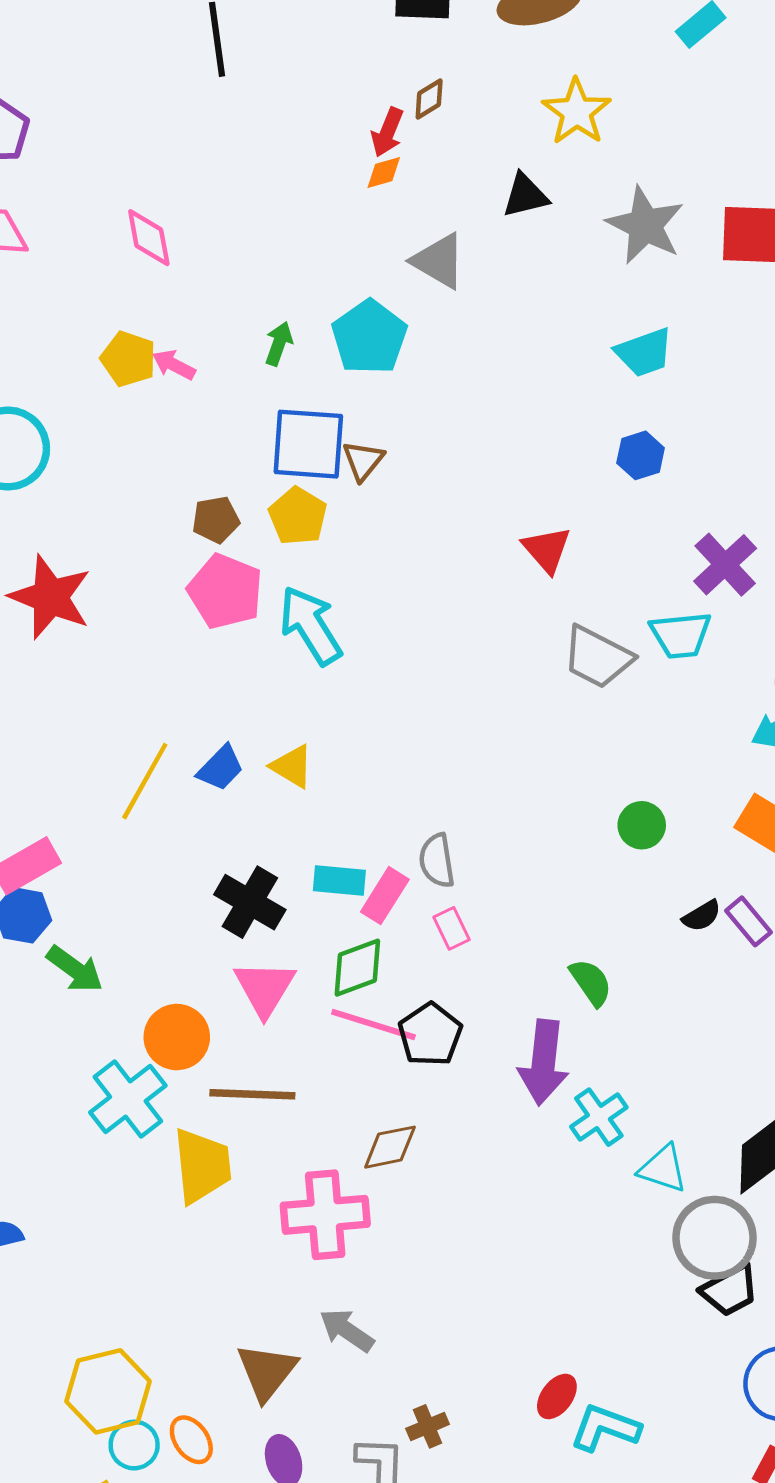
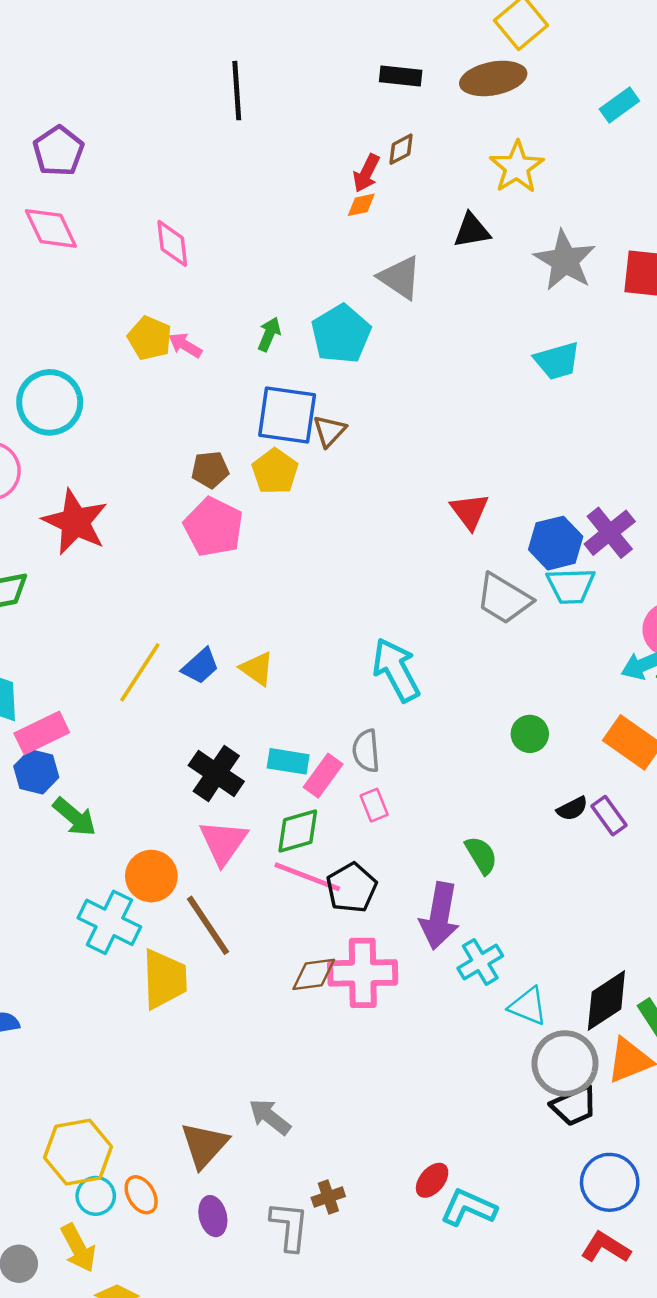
blue hexagon: (641, 455) -> (556, 543), moved, size x1.4
cyan arrow: (311, 626) -> (396, 670), moved
brown line: (252, 1094) -> (208, 925), turned 50
cyan cross: (128, 1099) -> (109, 922), turned -30
pink cross: (325, 1215) -> (363, 973), moved

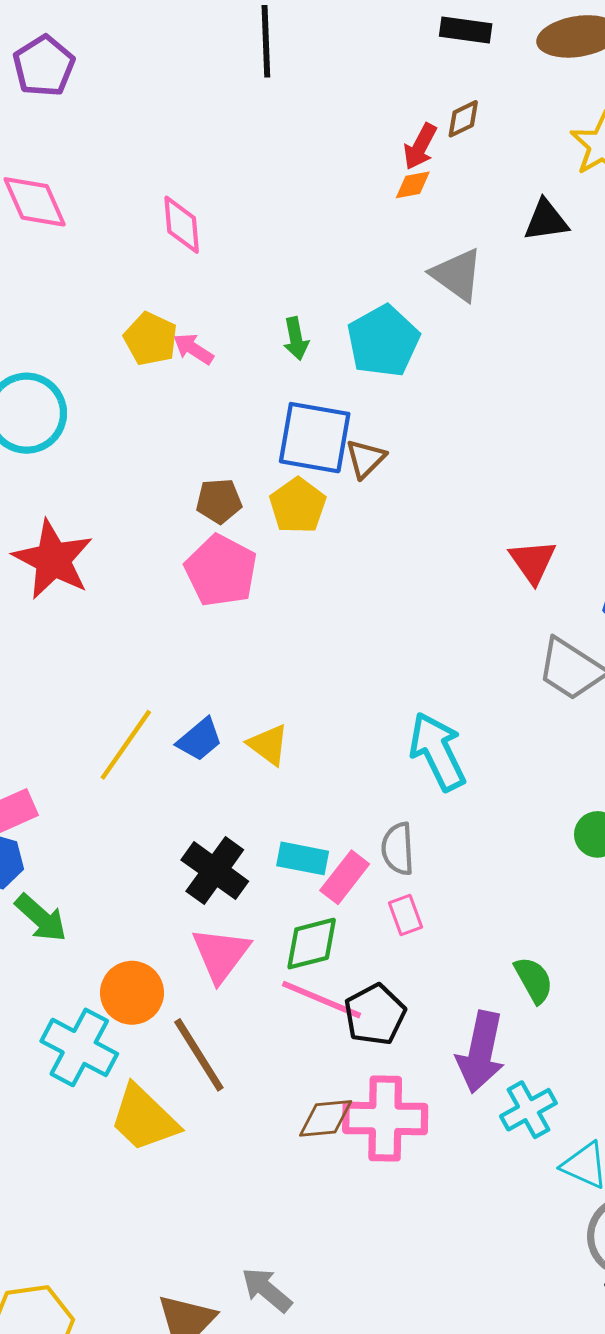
purple pentagon: (58, 151) -> (44, 66), moved
green arrow: (269, 334) -> (296, 339), turned 144
yellow trapezoid: (164, 979) -> (144, 1118), turned 134

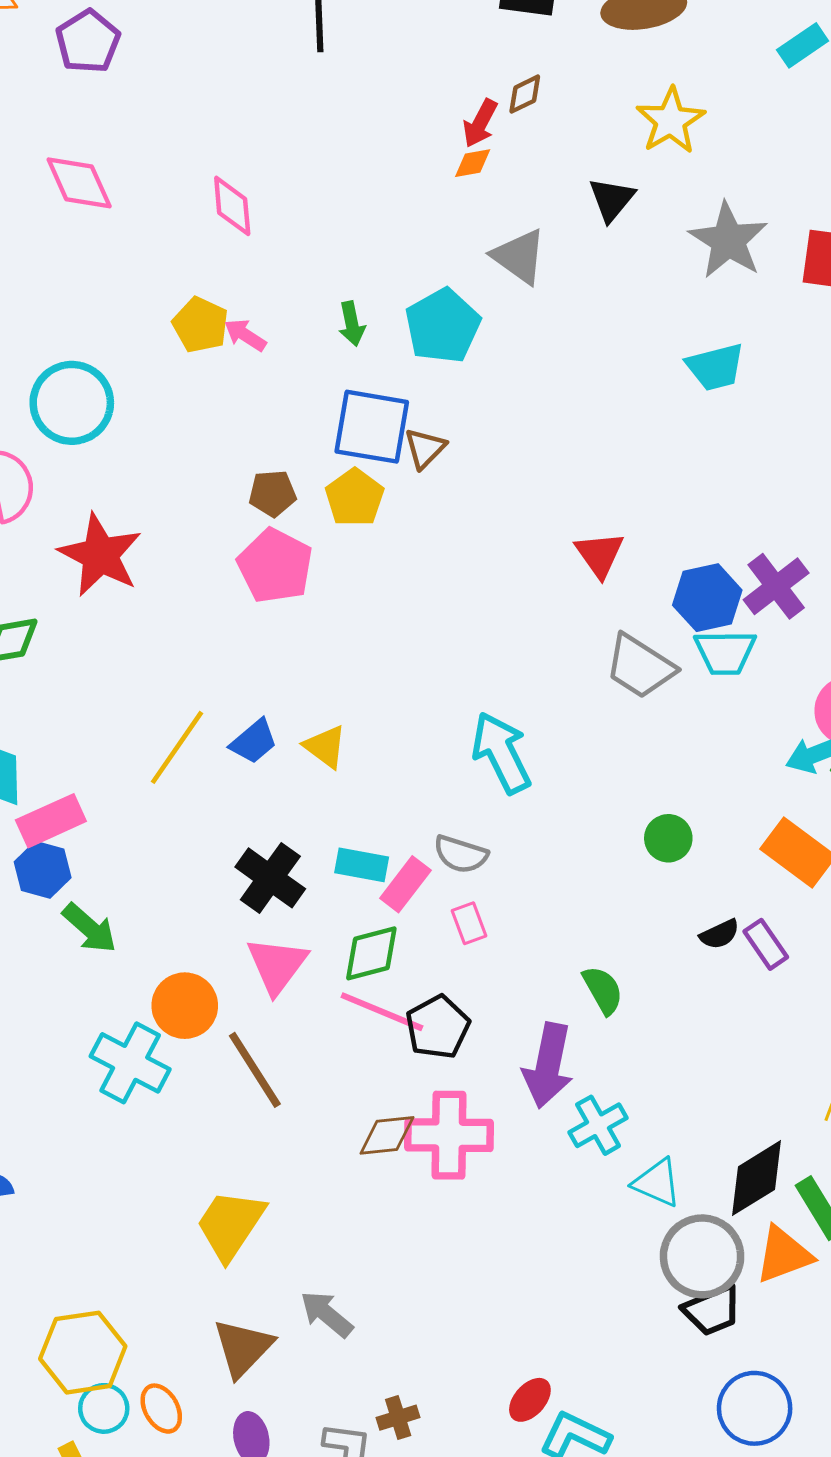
black triangle: (546, 220) -> (612, 199), turned -42
gray semicircle: (398, 849) -> (461, 854), turned -69
yellow trapezoid: (144, 1118) -> (230, 1225), moved, turned 80

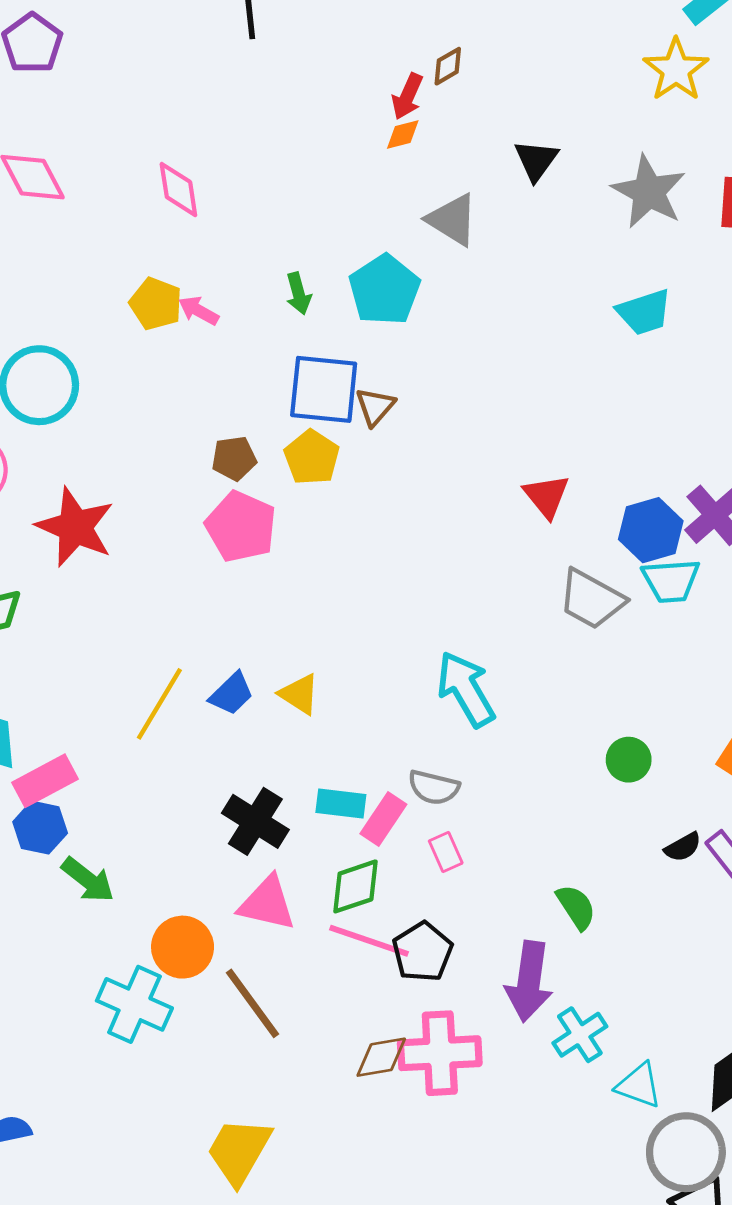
yellow star: (671, 121) -> (676, 70), moved
pink triangle: (277, 965) -> (267, 903), turned -50

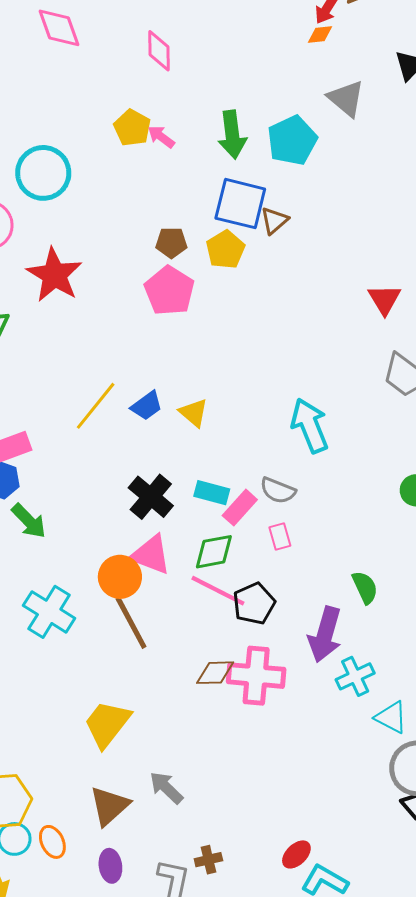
green arrow: (299, 294) -> (232, 135), size x1.6
orange circle: (183, 947) -> (120, 577), moved

